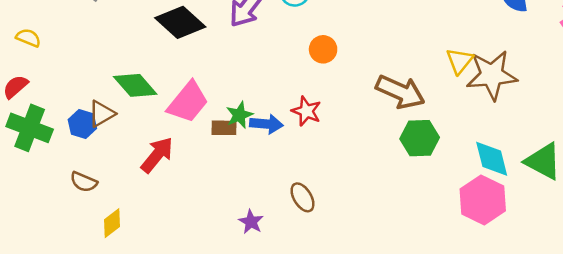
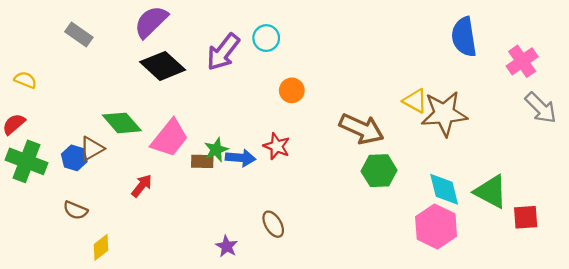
yellow triangle: (460, 61) -> (415, 101), turned -40
red arrow: (157, 155) -> (142, 186), size x0.7

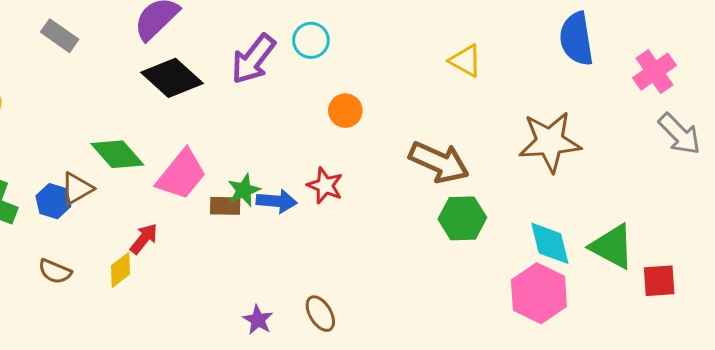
yellow triangle: (415, 101) -> (466, 61), moved
brown ellipse: (273, 224) -> (320, 314), moved
yellow diamond: (101, 247) -> (120, 270), moved

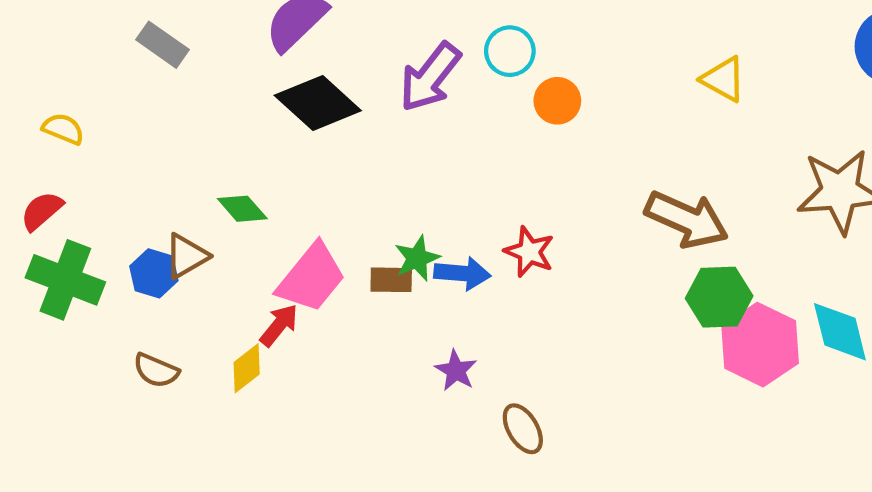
orange circle: (345, 111) -> (557, 101), moved
green diamond: (117, 154) -> (242, 209), size x0.7
pink trapezoid: (181, 175) -> (311, 278), moved
pink hexagon: (539, 293) -> (760, 345), moved
purple star: (258, 320) -> (456, 370), moved

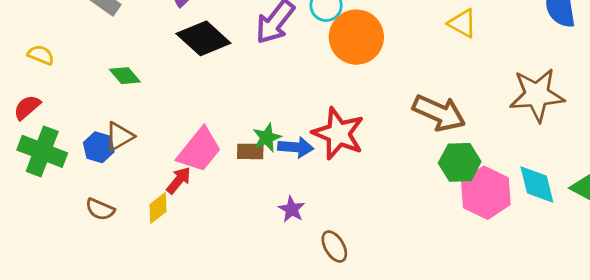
orange circle: (557, 101) -> (356, 37), size x1.8
green diamond: (242, 209) -> (125, 76), moved
red star: (529, 252) -> (338, 133), size x1.6

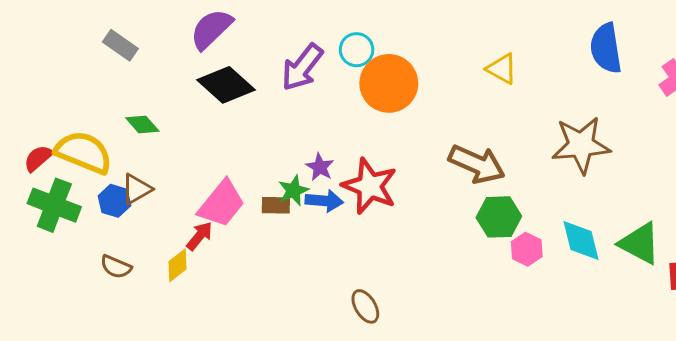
yellow semicircle: (41, 55) -> (84, 152), moved, size x2.0
pink hexagon: (486, 193) -> (527, 249), size x0.6
purple star: (292, 209) -> (320, 167), moved

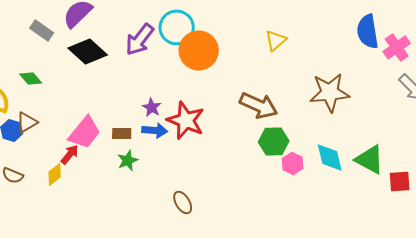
gray rectangle: (120, 45) -> (42, 30), moved
blue semicircle: (606, 48) -> (368, 31), moved
cyan circle: (357, 50) -> (177, 27), size x1.5
yellow triangle: (502, 69) -> (276, 40), turned 50
green star: (293, 191) -> (128, 160), moved

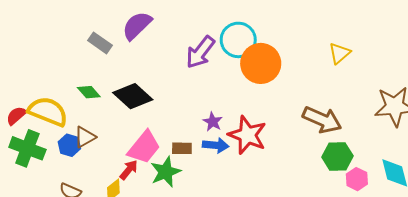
black diamond: (88, 51) -> (133, 96), moved
green star: (128, 160) -> (166, 172), moved, size x1.4

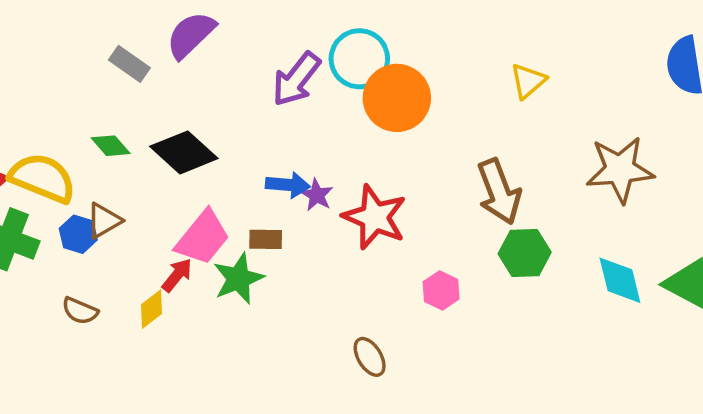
brown arrow: (322, 120) -> (499, 192), turned 45
blue arrow: (216, 145) -> (288, 185), moved
pink hexagon: (357, 179) -> (441, 290), moved

